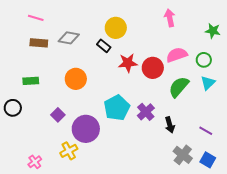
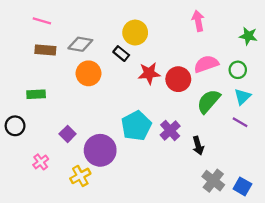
orange circle: (76, 79) -> (89, 73), moved
purple line: (206, 131) -> (240, 122), moved
pink cross: (35, 162) -> (41, 162), moved

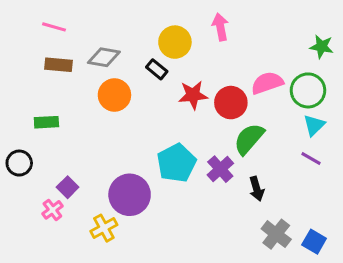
pink arrow: (198, 21) -> (220, 27), moved
green circle: (238, 70) -> (308, 90), size x1.5
green semicircle: (209, 101) -> (249, 139), moved
purple square: (68, 134) -> (68, 187), moved

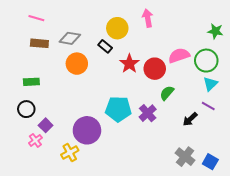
red star: (193, 95) -> (129, 64), turned -30
green semicircle: (249, 139) -> (167, 93), size x0.7
black circle: (19, 163) -> (26, 109), moved
cyan pentagon: (176, 163) -> (118, 109), turned 30
black arrow: (257, 189) -> (190, 119), moved, turned 63

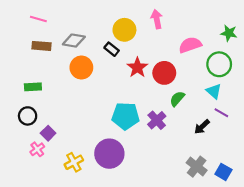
pink semicircle: (179, 55) -> (190, 45), moved
cyan triangle: (210, 84) -> (214, 91), moved, turned -35
purple circle: (87, 130) -> (109, 154), moved

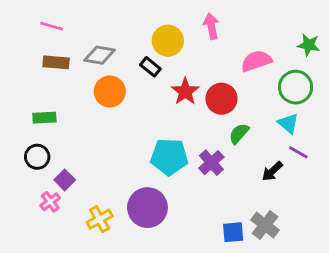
blue square: (223, 172) -> (233, 232), moved, turned -35

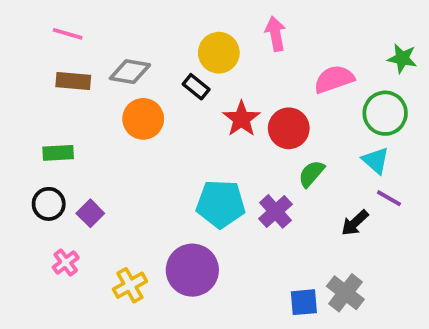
purple square: (65, 180) -> (90, 213), moved

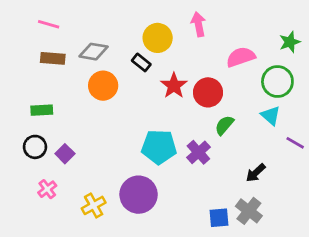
green star: (402, 58) -> (290, 42), turned -30
purple line: (389, 198) -> (295, 143), moved
black arrow: (355, 223) -> (256, 173), moved

